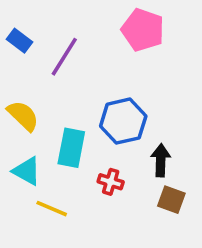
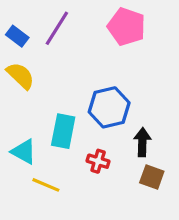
purple line: (64, 57) -> (57, 28), moved
yellow semicircle: (23, 116) -> (20, 76), moved

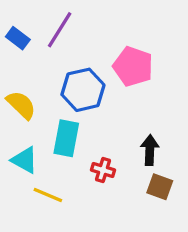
pink pentagon: (127, 27) -> (133, 66), moved
yellow semicircle: (20, 76) -> (21, 105), moved
blue hexagon: (109, 107) -> (83, 90), moved

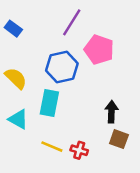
purple line: (60, 30) -> (72, 22), moved
red cross: (103, 170) -> (79, 150), moved
yellow line: (48, 195) -> (52, 147), moved

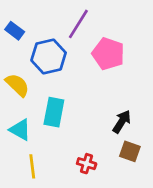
blue hexagon: (62, 67) -> (49, 56), moved
black arrow: (111, 112) -> (122, 122), turned 30
yellow line: (52, 147) -> (32, 166), moved, turned 60

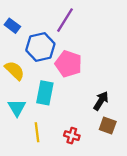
pink pentagon: (108, 54) -> (68, 64), moved
cyan triangle: (20, 130) -> (17, 108), turned 30
yellow line: (32, 166) -> (37, 132), moved

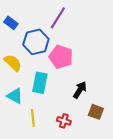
black arrow: (101, 101) -> (80, 90), moved
cyan triangle: (17, 108) -> (15, 96), turned -30

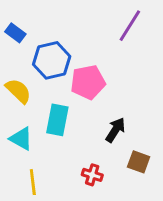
purple line: (58, 18) -> (130, 26), moved
pink pentagon: (61, 57) -> (88, 82), turned -30
yellow line: (33, 118) -> (33, 182), moved

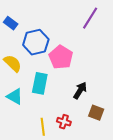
pink pentagon: (88, 82) -> (61, 57), turned -30
yellow line: (33, 182) -> (43, 127), moved

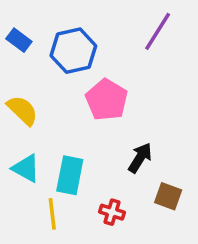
blue hexagon: (36, 42) -> (73, 51), moved
cyan rectangle: (40, 83) -> (70, 175), moved
yellow line: (43, 127) -> (52, 214), moved

